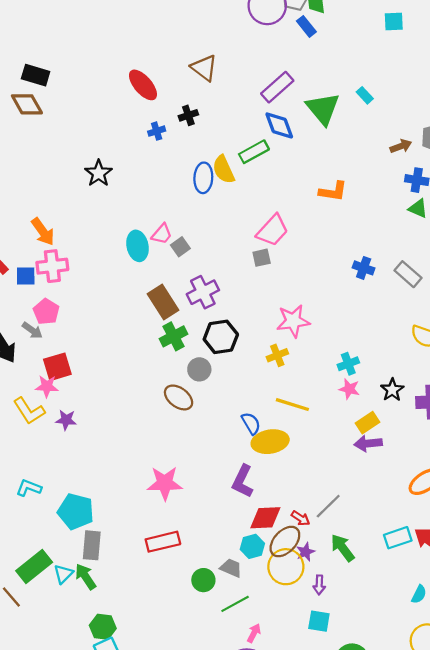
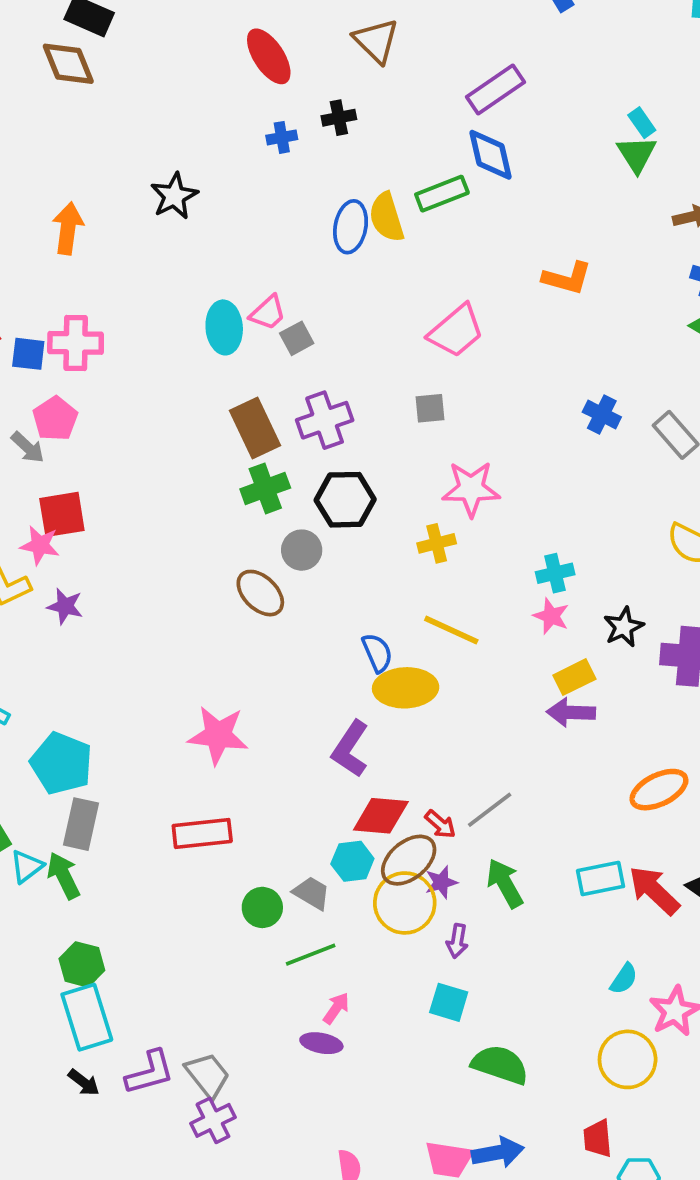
green triangle: (323, 109) -> (637, 154), moved, size x0.7
orange arrow: (43, 232) -> (68, 228), moved, turned -144
gray square: (262, 258) -> (430, 408), moved

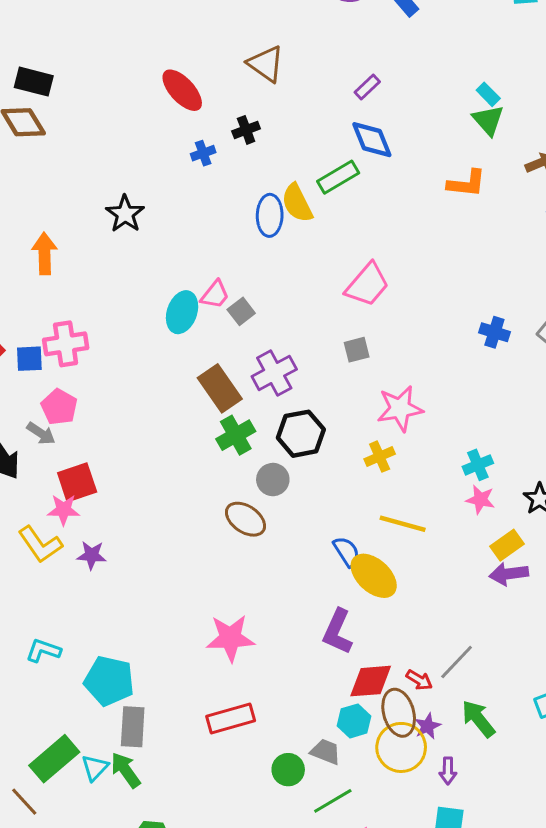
purple rectangle: (495, 90) -> (367, 87), size x0.6
orange L-shape: (567, 278) -> (467, 183), moved
cyan ellipse: (224, 327) -> (182, 312), turned 33
yellow ellipse: (406, 688) -> (374, 576), turned 54
brown ellipse: (409, 860) -> (399, 713), turned -57

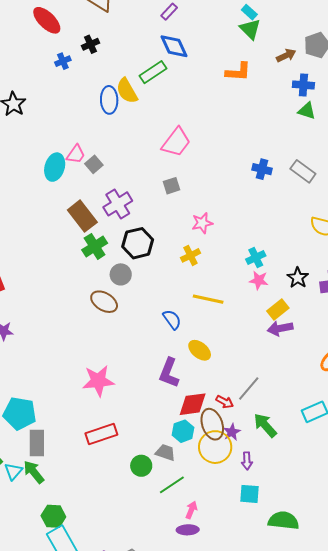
pink star: (400, 409) -> (202, 223), size x0.7
yellow ellipse: (374, 576) -> (200, 350), moved, size x0.7

